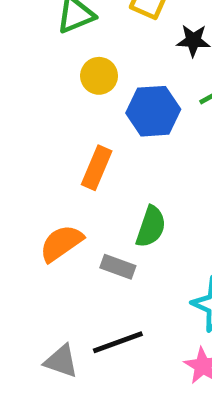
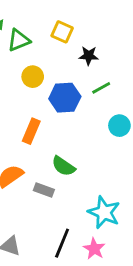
green semicircle: (151, 227) -> (63, 166), turned 105
black line: (118, 342) -> (62, 243), moved, turned -48

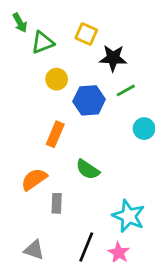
black star: (89, 56) -> (113, 58), size x1.4
gray rectangle: (44, 190) -> (57, 203), moved, turned 72

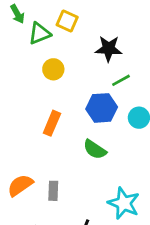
yellow square: (86, 34) -> (67, 21), moved
blue hexagon: (89, 100) -> (102, 108), moved
green semicircle: (88, 169) -> (95, 149), moved
orange semicircle: (34, 179) -> (20, 185), moved

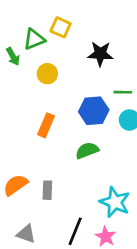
green arrow: (17, 14) -> (13, 56), moved
green line: (121, 80) -> (123, 92), moved, turned 30
green semicircle: (95, 149) -> (87, 150), turned 125

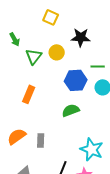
green triangle: (34, 39) -> (34, 56), moved, turned -30
yellow circle: (47, 74) -> (57, 52), moved
orange rectangle: (46, 125) -> (29, 94), moved

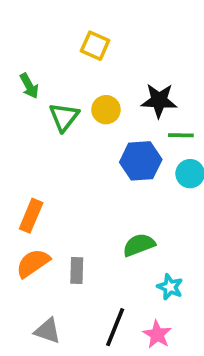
black star: (81, 37) -> (159, 101), moved
orange rectangle: (29, 94) -> (31, 216), moved
green semicircle: (71, 110) -> (139, 245), moved
cyan star: (92, 149) -> (170, 287), size x0.6

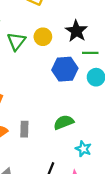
black star: (159, 101) -> (76, 31), turned 30
gray rectangle: (77, 270) -> (24, 129), moved

